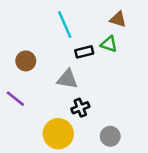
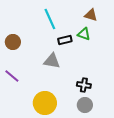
brown circle: (26, 61) -> (13, 42), moved
black cross: (80, 108) -> (84, 85), moved, turned 32

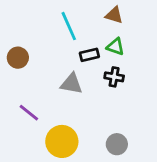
brown triangle: (91, 15) -> (114, 15), moved
purple line: (12, 76) -> (29, 113), moved
black cross: (84, 85) -> (114, 77), moved

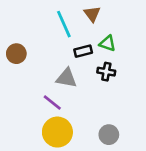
brown triangle: (114, 15) -> (92, 14), moved, turned 36
purple line: (29, 113) -> (52, 102), moved

